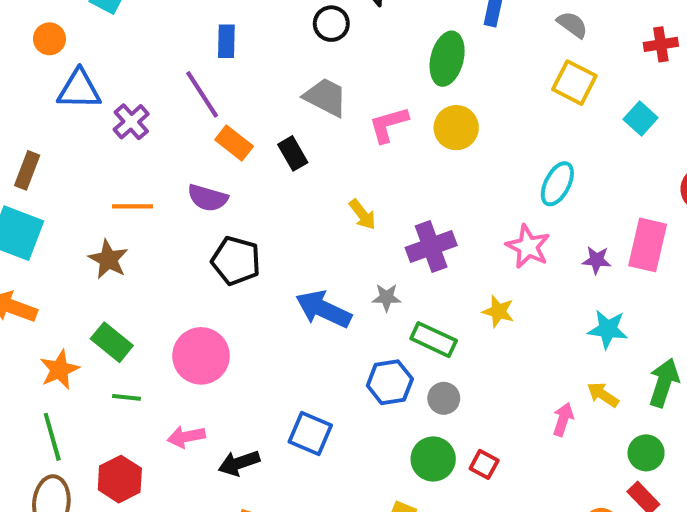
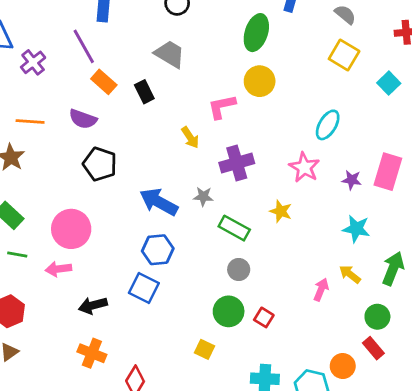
pink L-shape: (389, 125) -> (222, 107), moved
blue hexagon: (390, 382) -> (158, 250), moved
pink arrow: (186, 437) -> (58, 269), moved

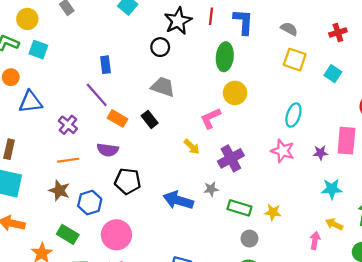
purple cross: (33, 62) -> (68, 125), moved
yellow star: (281, 211) -> (273, 212), moved
blue hexagon: (158, 250) -> (90, 203), moved

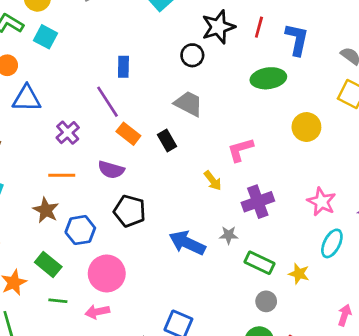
green ellipse: (225, 57) -> (268, 78), turned 68
yellow circle: (235, 93) -> (306, 127), moved
cyan ellipse: (293, 115) -> (332, 243), moved

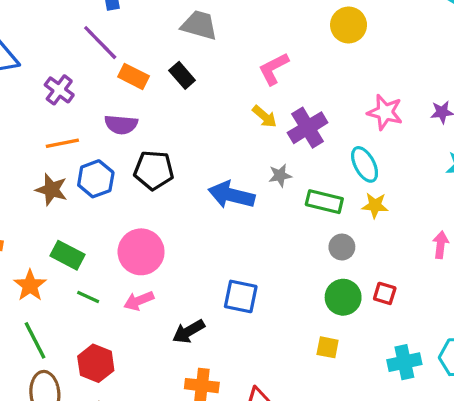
yellow arrow: (213, 181) -> (265, 116), moved
blue hexagon: (80, 230) -> (96, 179), moved
cyan ellipse: (332, 243) -> (365, 164), moved, turned -44
green line: (58, 301) -> (88, 297), turned 30

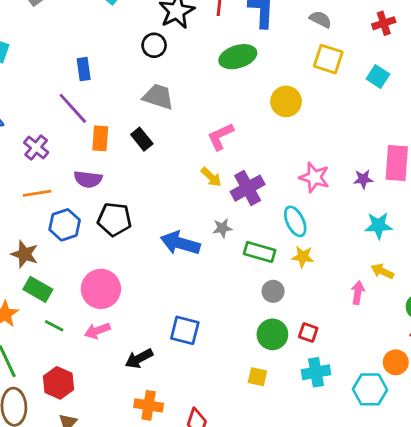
orange rectangle: (133, 76) -> (100, 138), turned 65
brown star: (52, 190) -> (25, 254), moved
cyan cross: (404, 362) -> (316, 372), moved

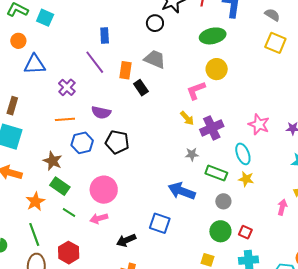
yellow circle: (286, 101) -> (217, 69), moved
orange rectangle: (100, 138) -> (125, 70), moved
blue arrow: (180, 243) -> (182, 191), moved

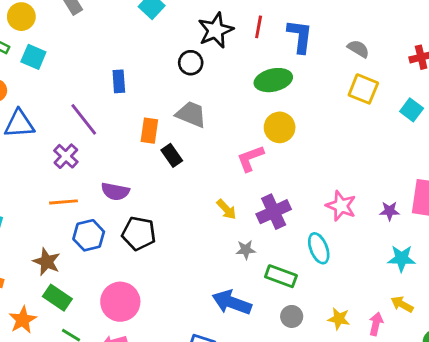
purple line: (95, 62) -> (84, 119), moved
yellow arrow: (187, 118) -> (226, 209), moved
yellow star: (246, 179) -> (339, 319), moved

